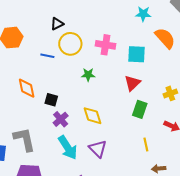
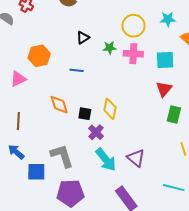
yellow circle: (70, 44) -> (134, 26), moved
green star: (88, 75) -> (110, 48), moved
yellow diamond: (92, 116) -> (110, 109), moved, turned 35

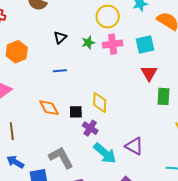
orange hexagon: (39, 56) -> (17, 52), moved

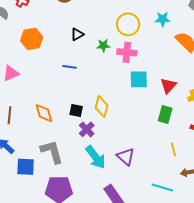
cyan square: (145, 45) -> (139, 79), moved
red triangle: (149, 73) -> (168, 86), moved
orange diamond: (49, 108) -> (44, 113), moved

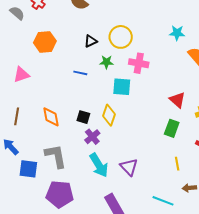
yellow circle: (128, 24) -> (121, 37), moved
green star: (103, 45) -> (106, 62), moved
cyan square: (139, 79) -> (122, 87), moved
red triangle: (168, 86) -> (177, 100), turned -36

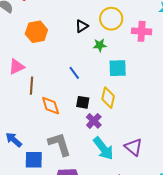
pink cross: (139, 63) -> (142, 31), moved
blue line: (80, 73) -> (74, 73), moved, turned 48
brown line: (17, 116) -> (32, 86), moved

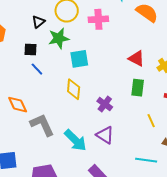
green star: (100, 45) -> (59, 38), size x1.5
black square: (83, 102) -> (30, 49), moved
purple cross: (94, 121) -> (105, 104), moved
gray L-shape: (60, 144) -> (42, 125), moved

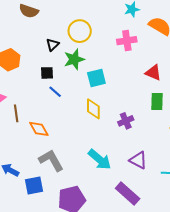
pink cross: (98, 19) -> (127, 41), moved
purple cross: (105, 104) -> (126, 121), turned 35
gray L-shape: (42, 125) -> (51, 160), moved
purple triangle: (105, 135) -> (138, 160), moved

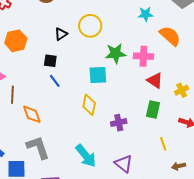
pink cross: (127, 41) -> (143, 56), moved
green star: (74, 59) -> (116, 53), moved

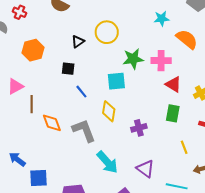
blue line: (55, 81) -> (81, 92), moved
gray L-shape: (38, 147) -> (84, 130), moved

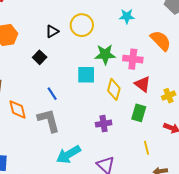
cyan star: (162, 19) -> (127, 16), moved
black square: (68, 69) -> (40, 57), turned 32
blue line: (81, 92) -> (52, 94), moved
yellow diamond: (109, 111) -> (114, 89), moved
cyan arrow: (107, 162) -> (69, 154), turned 95

